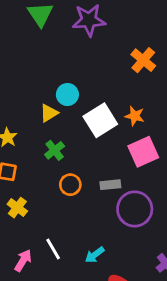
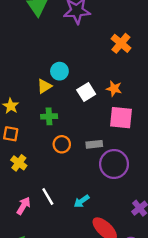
white square: (100, 120) -> (86, 92), size x0.7
green cross: (55, 150) -> (49, 116), turned 35
pink square: (143, 152) -> (121, 118), turned 30

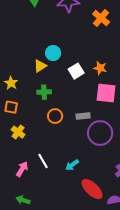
orange cross: (121, 43) -> (101, 18), moved

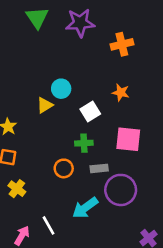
orange cross: (101, 18) -> (122, 44), turned 36
orange star: (100, 68) -> (121, 92), moved
green cross: (44, 92) -> (84, 143), moved
cyan arrow: (72, 165) -> (85, 208), moved, size x1.5

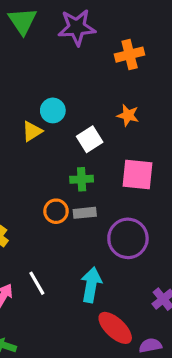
gray rectangle: (99, 168) -> (85, 213), moved
cyan arrow: (85, 208) -> (91, 285), moved, turned 136

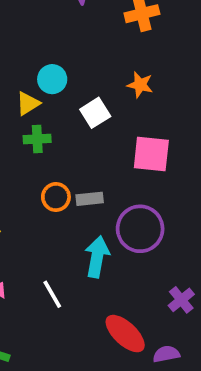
green cross: (82, 179) -> (37, 139), moved
white line: (37, 283) -> (52, 294), moved
cyan arrow: (91, 285) -> (97, 257), moved

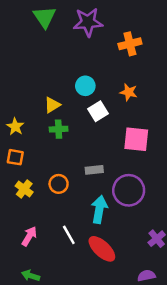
cyan circle: (52, 79) -> (85, 86), moved
orange circle: (56, 197) -> (59, 184), moved
red ellipse: (125, 334) -> (102, 249), moved

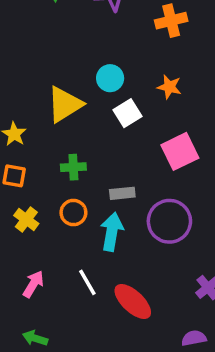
yellow triangle: (52, 105) -> (65, 104), size x1.6
green cross: (59, 129) -> (73, 167), moved
pink square: (136, 139) -> (180, 151), turned -32
cyan arrow: (99, 209) -> (112, 232), moved

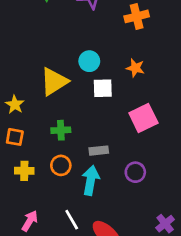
white square: (128, 113) -> (103, 88), turned 30
yellow cross: (26, 219) -> (24, 171), turned -36
purple circle: (169, 221) -> (135, 172), size x0.6

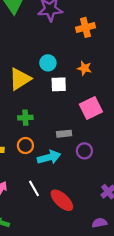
gray rectangle: (99, 151) -> (64, 134), moved
cyan arrow: (91, 180) -> (49, 157), turned 65

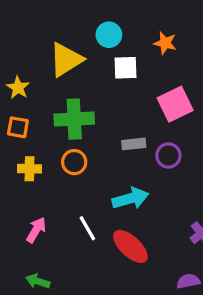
green cross: (25, 118) -> (74, 119), size x1.6
purple circle: (84, 151) -> (168, 155), moved
cyan arrow: (49, 157) -> (130, 198), moved

